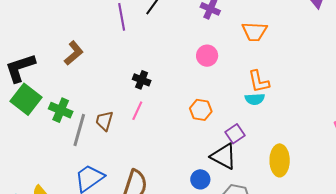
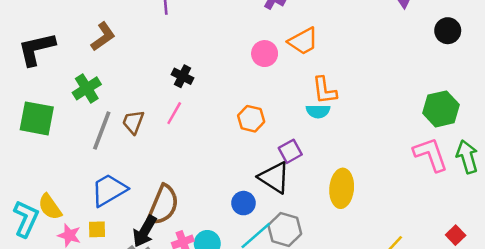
orange trapezoid: (254, 32) -> (303, 41), moved, turned -36
green square: (26, 99) -> (37, 118), moved, turned -32
green cross: (61, 110) -> (87, 88), moved, turned 30

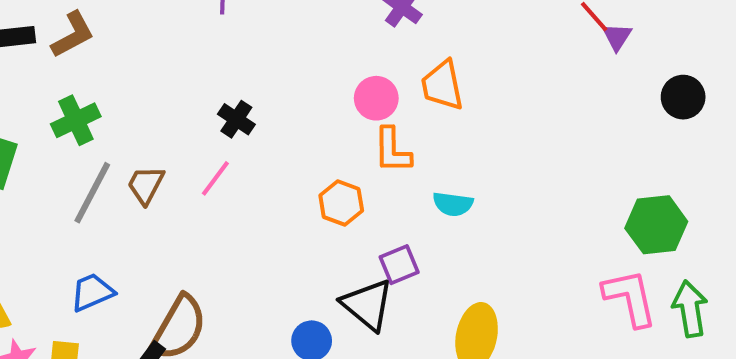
brown L-shape: (103, 37) -> (73, 35), moved
orange trapezoid: (303, 41) -> (442, 85), turned 100
orange L-shape: (324, 90) -> (392, 150), moved
blue trapezoid: (109, 190) -> (92, 292), size x0.7

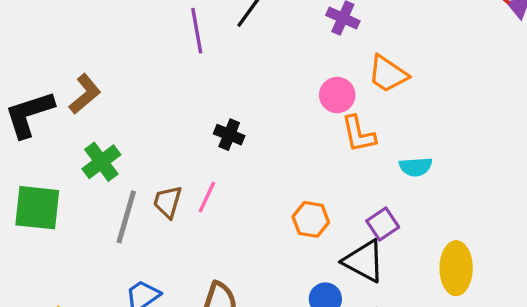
orange trapezoid: (442, 85) -> (388, 74), turned -33
pink line: (215, 178) -> (207, 197), moved
orange hexagon: (341, 203) -> (311, 219), moved

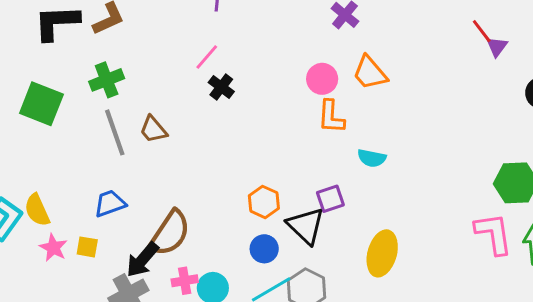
pink line: (207, 197) -> (207, 57), moved
brown trapezoid: (168, 202) -> (153, 129), turned -72
gray line: (126, 217) -> (115, 132), turned -51
orange hexagon: (311, 219) -> (264, 202), moved

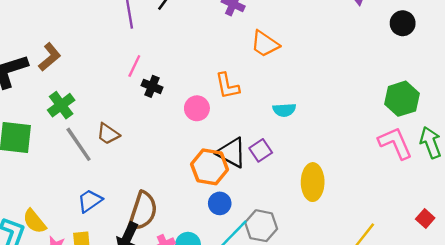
pink circle: (322, 79) -> (197, 108), moved
orange L-shape: (331, 117) -> (227, 86), moved
orange hexagon: (264, 202) -> (210, 167), size x1.4
black triangle: (306, 226) -> (231, 153), moved

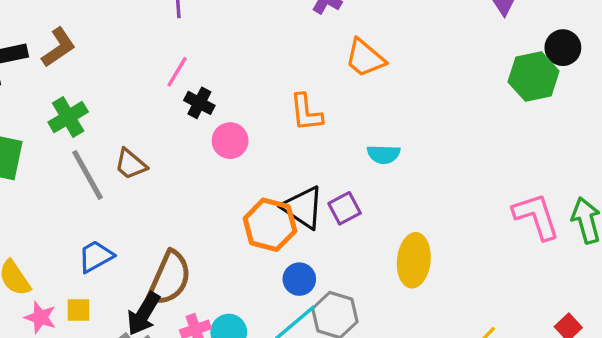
green hexagon: (402, 99) -> (533, 77), moved
pink circle: (197, 108) -> (230, 141), moved
blue circle: (220, 203) -> (299, 279), moved

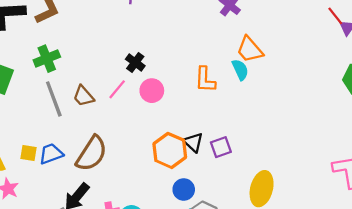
pink line: (177, 72) -> (117, 89), moved
cyan semicircle: (383, 154) -> (240, 70), moved, turned -125
black triangle: (303, 207) -> (193, 142), size x0.7
brown semicircle: (169, 278) -> (92, 154), moved
yellow square: (78, 310) -> (29, 153), moved

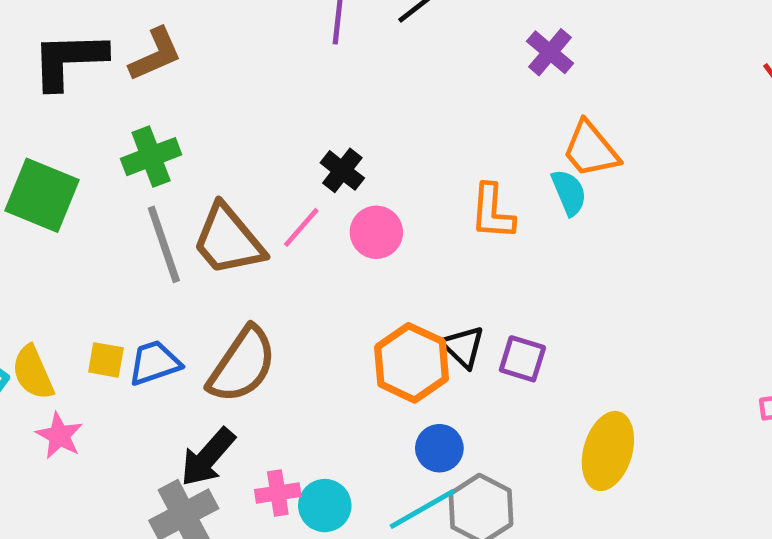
brown trapezoid: (83, 96) -> (228, 240), size x1.6
purple square: (221, 147) -> (522, 359), turned 35

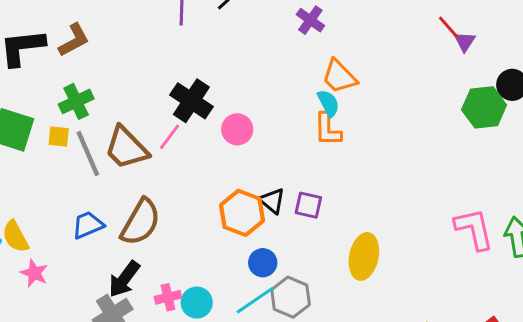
black cross: (342, 170) -> (191, 101), size x1.6
orange L-shape: (492, 212) -> (328, 129), moved
pink circle: (376, 232) -> (237, 129), moved
yellow square: (106, 360) -> (59, 137), moved

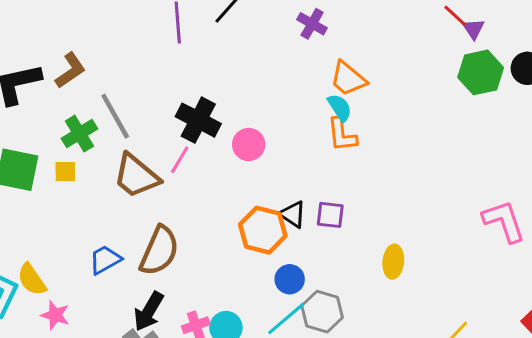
green hexagon: (484, 107) -> (481, 72), moved
gray line: (88, 154) -> (115, 116), moved
yellow ellipse: (364, 256) -> (393, 262), size x0.7

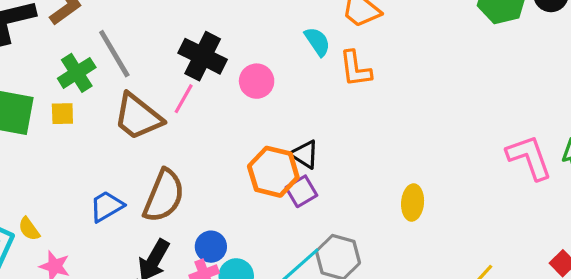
cyan semicircle: (340, 108) -> (317, 42), moved
purple square: (330, 215) -> (301, 191), moved, turned -36
blue circle: (290, 279) -> (211, 247), moved
yellow semicircle: (32, 280) -> (29, 229), size x0.7

